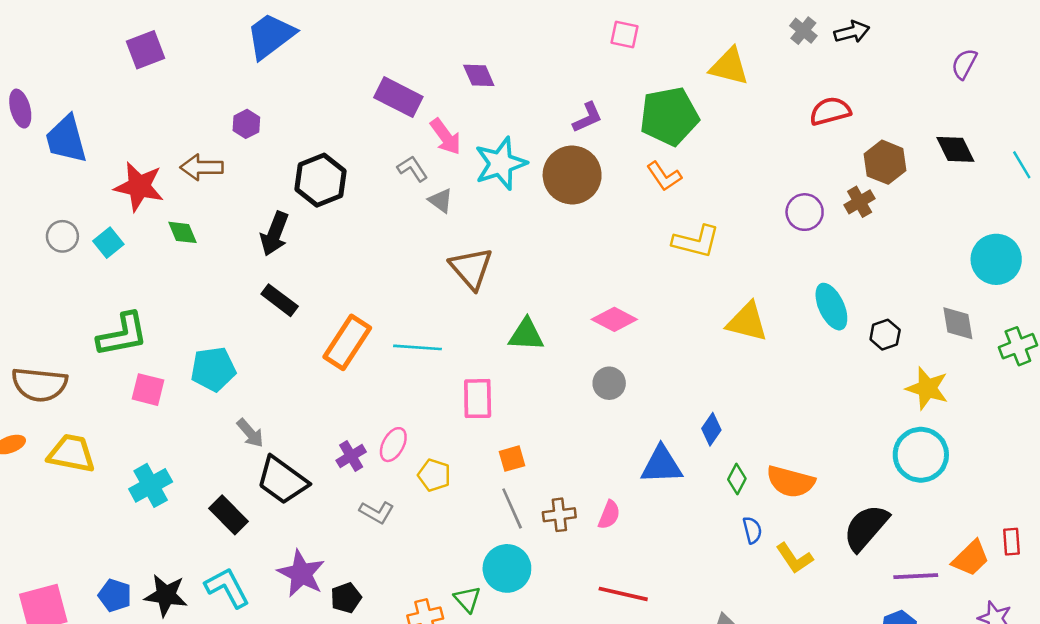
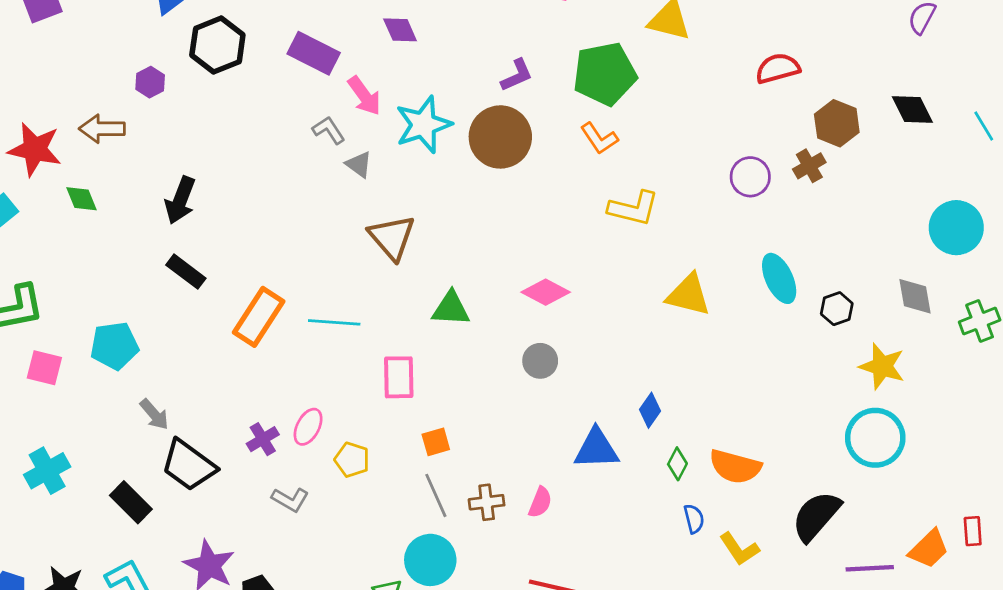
black hexagon: (320, 180) -> (217, 45), moved

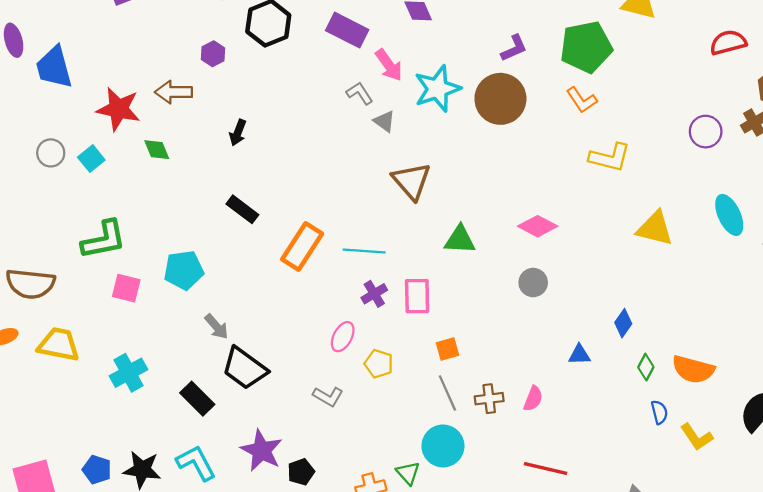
black arrow: (180, 200) -> (238, 133), moved, size x0.7
purple cross: (263, 439) -> (374, 294), moved
blue triangle: (596, 449) -> (579, 355), size x0.6

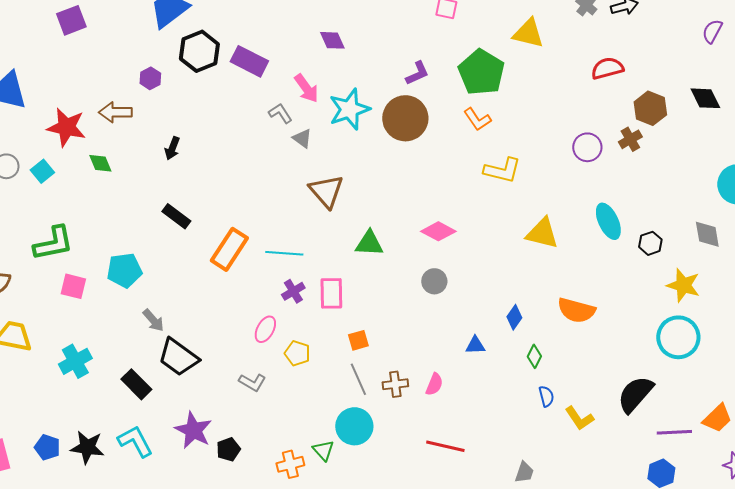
purple rectangle: (347, 30) -> (249, 61), moved
green pentagon: (586, 47) -> (481, 72), turned -30
orange semicircle: (693, 369) -> (576, 310), moved

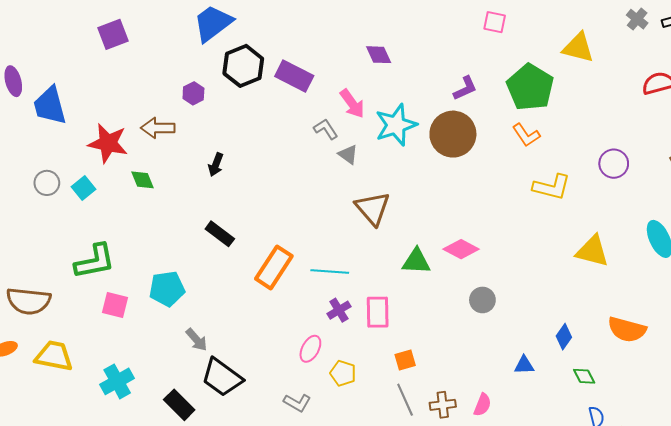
purple circle: (587, 147) -> (614, 164), moved
pink diamond: (438, 231) -> (461, 249), moved
green diamond: (534, 356) -> (584, 376), turned -55

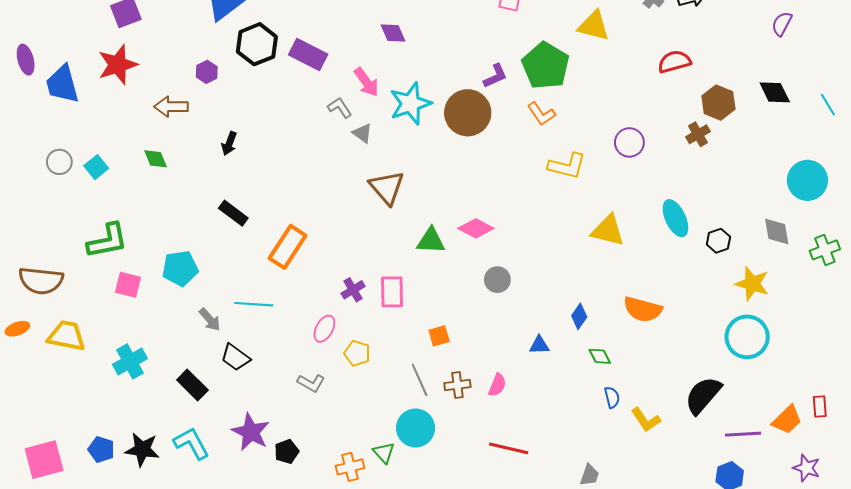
purple L-shape: (465, 88) -> (495, 76), moved
red star: (108, 143) -> (118, 65), moved, turned -30
cyan line: (330, 271) -> (254, 304), moved
orange square: (405, 360) -> (439, 336), moved
black trapezoid: (222, 377) -> (235, 357), size x0.7

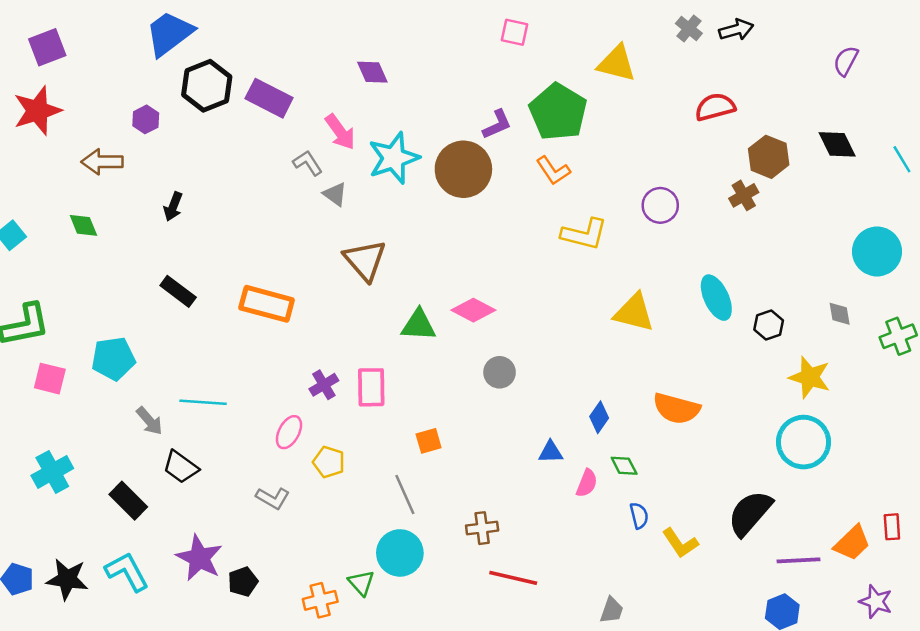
gray diamond: (777, 232) -> (840, 314), size x0.7
orange rectangle: (288, 247) -> (267, 304), moved, turned 72
brown cross: (457, 385) -> (482, 528), moved
pink semicircle: (497, 385) -> (587, 483), moved

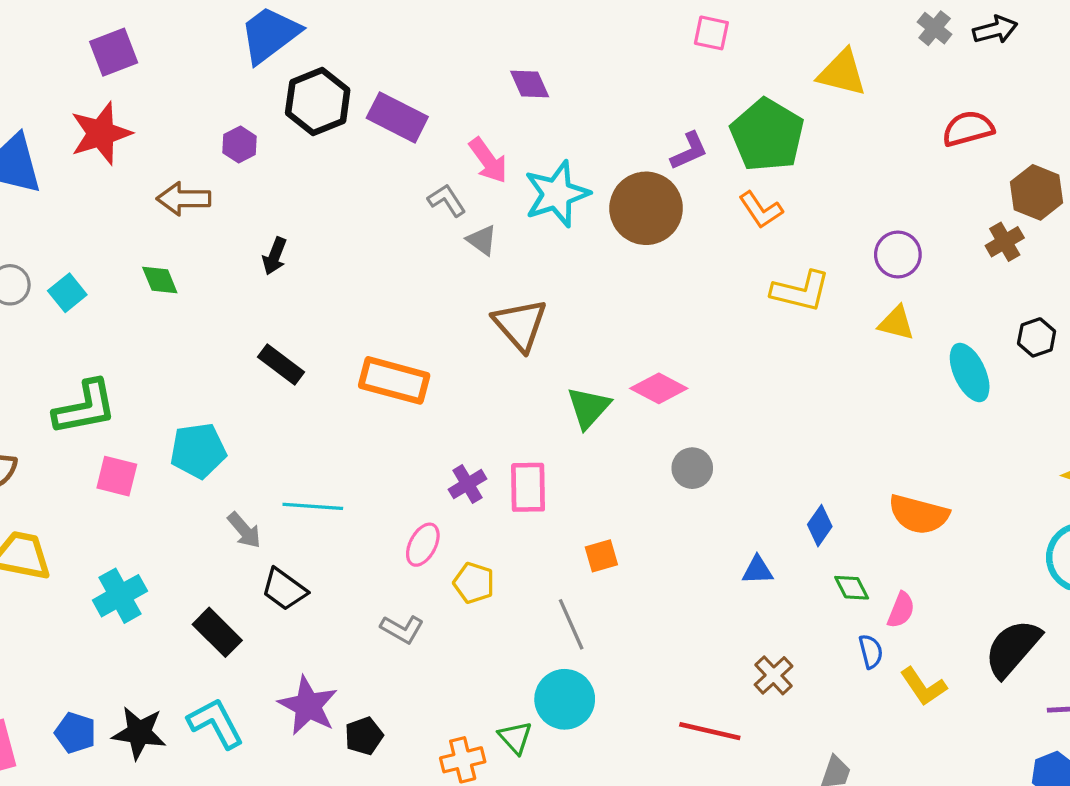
yellow triangle: (634, 313) -> (896, 323), moved, size x0.7
green triangle: (419, 325) -> (589, 408), turned -51
black hexagon: (769, 325) -> (1037, 337), moved
pink semicircle: (587, 483) -> (901, 610), moved
brown cross: (482, 528) -> (774, 675), moved, turned -36

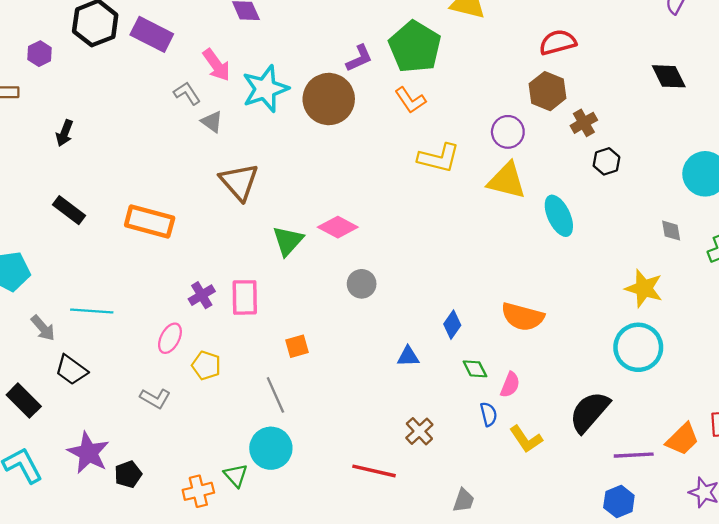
brown hexagon: (1037, 192) -> (548, 91), moved
yellow triangle: (896, 323) -> (507, 181), size x1.5
black hexagon: (1037, 337) -> (606, 161), moved

